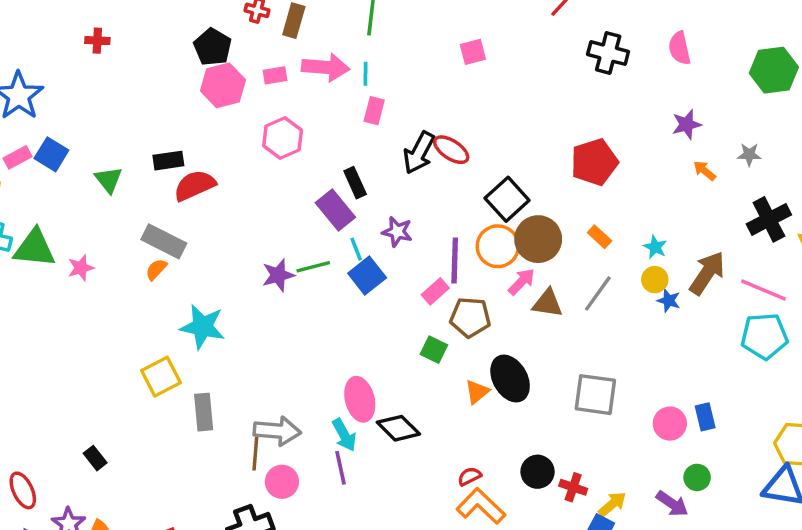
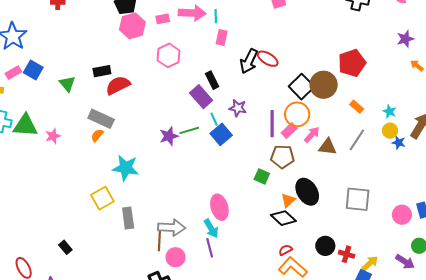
brown circle: (538, 239) -> (324, 85), moved
pink rectangle: (435, 291) -> (289, 131), moved
black diamond: (398, 428) -> (283, 218), moved

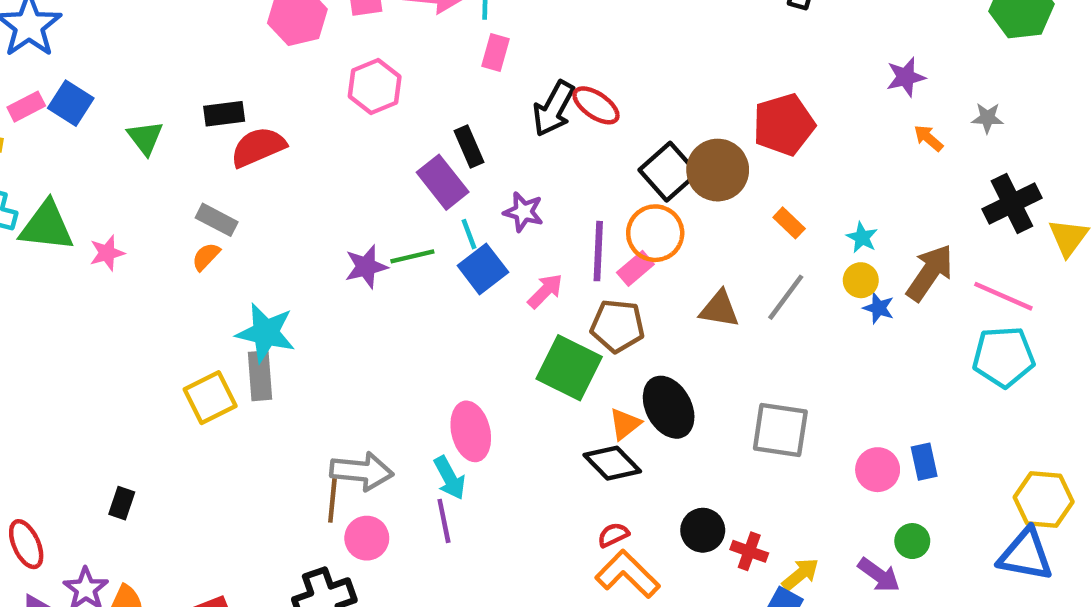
gray rectangle: (101, 119) -> (217, 220), size x0.7
pink arrow: (312, 135) -> (545, 291), moved
green square: (262, 176) -> (569, 368), size x1.8
gray rectangle: (128, 218) -> (260, 376), moved
black rectangle: (65, 247) -> (122, 503), turned 56

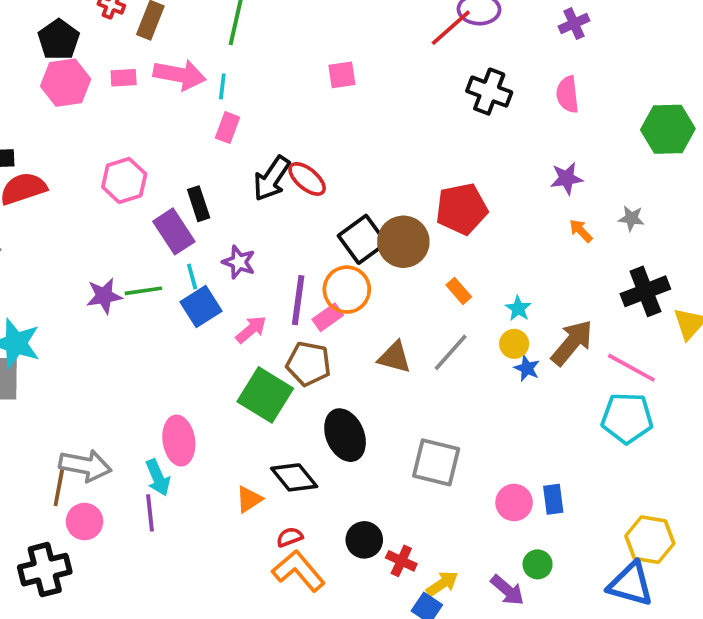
pink hexagon: (375, 86) -> (124, 180), moved
orange triangle: (625, 424) -> (249, 499), moved

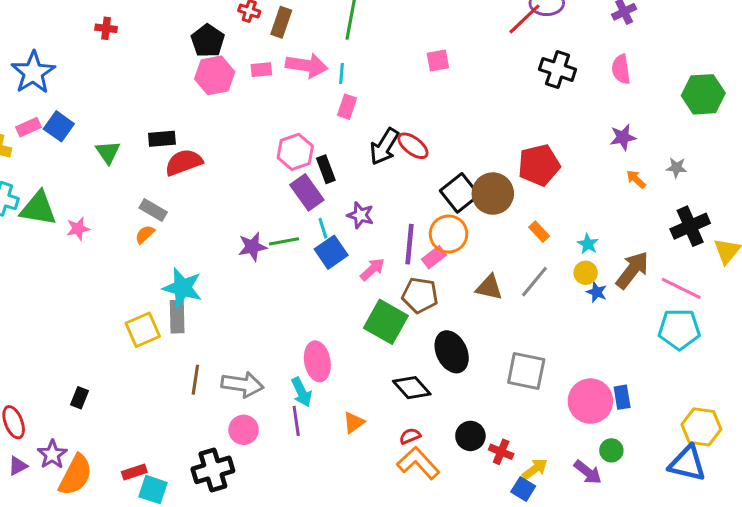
pink hexagon: (124, 180) -> (295, 152), moved
brown line: (59, 488) -> (195, 380), moved
orange triangle: (249, 499) -> (354, 422), moved
pink circle: (514, 502) -> (590, 401), size x1.5

